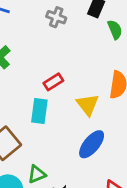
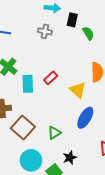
cyan rectangle: (39, 111) -> (28, 84), moved
green triangle: (37, 174) -> (54, 133), moved

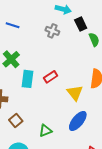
black rectangle: (72, 20) -> (81, 24), turned -48
brown square: (23, 127) -> (16, 120), size x0.6

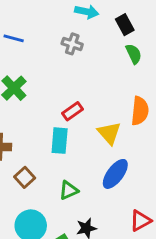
black rectangle: (81, 24) -> (125, 25), moved
cyan rectangle: (27, 79) -> (60, 141), moved

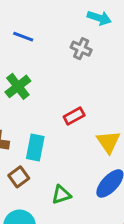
cyan rectangle: (60, 141) -> (35, 147), moved

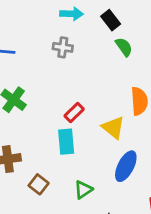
cyan rectangle: (35, 147) -> (66, 142), moved

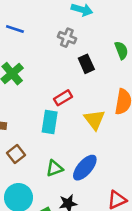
black rectangle: (111, 20) -> (86, 64), moved
blue ellipse: (126, 166) -> (85, 168), moved

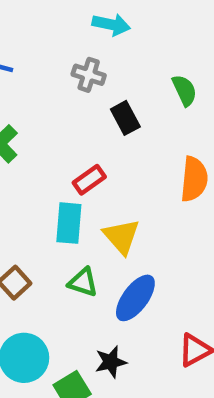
yellow triangle: (95, 120) -> (121, 236), moved
green triangle: (55, 168) -> (83, 282), moved, turned 42

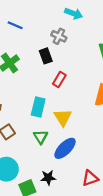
black rectangle: (125, 118) -> (46, 56), moved
red rectangle: (89, 180) -> (59, 79), moved, turned -32
green triangle: (83, 282) -> (41, 137), turned 32

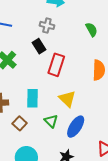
red rectangle: (59, 79) -> (56, 65), size x1.5
cyan rectangle: (38, 107) -> (32, 98), moved

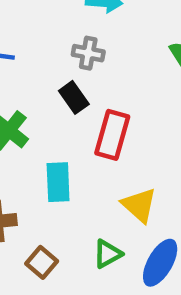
cyan rectangle: (32, 98) -> (58, 182), moved
green triangle: (51, 121) -> (108, 254), turned 48

